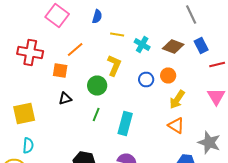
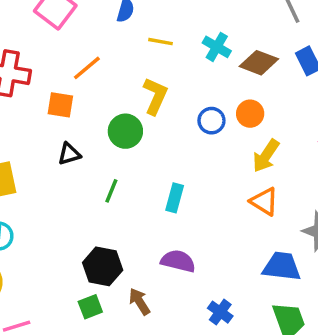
cyan cross: (142, 44) -> (217, 47), moved
green line: (96, 114) -> (111, 191), moved
cyan rectangle: (125, 124) -> (175, 198), size x0.7

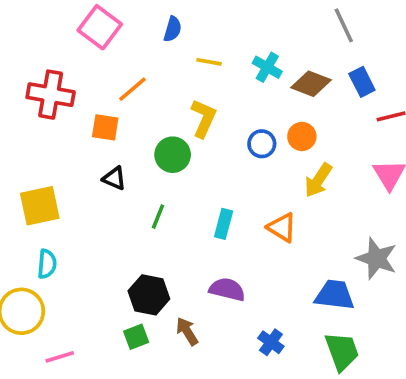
black triangle: (69, 154) -> (114, 178), turned 40
orange triangle: (264, 201) -> (282, 228), moved

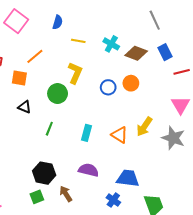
yellow arrow: (318, 180) -> (144, 127), moved
gray star: (377, 258) -> (173, 138), moved
blue trapezoid: (335, 295) -> (128, 178), moved

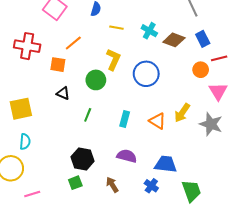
orange circle: (131, 83) -> (201, 70), moved
blue circle: (108, 87) -> (146, 74), size x1.6
brown arrow: (66, 194) -> (112, 185), moved

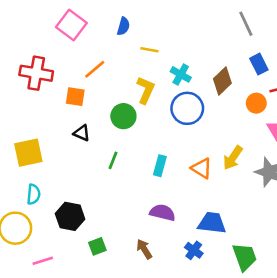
cyan cross: (149, 31) -> (181, 74), moved
brown diamond: (174, 40) -> (222, 81), moved, turned -65
black hexagon: (83, 159) -> (70, 216), moved

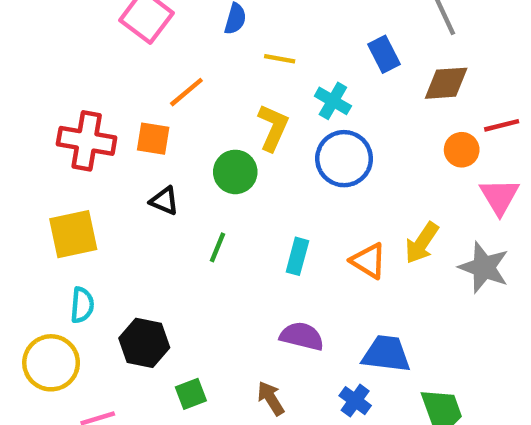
blue rectangle: (259, 64) -> (384, 54), moved
red cross: (36, 73) -> (87, 141), moved
brown diamond: (222, 81) -> (446, 83), moved, turned 40

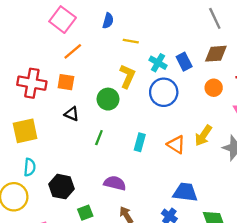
blue rectangle: (384, 54) -> (184, 62), moved
orange line: (186, 92) -> (73, 51), moved
orange circle: (462, 150) -> (214, 88), moved
purple semicircle: (302, 336) -> (115, 183), moved

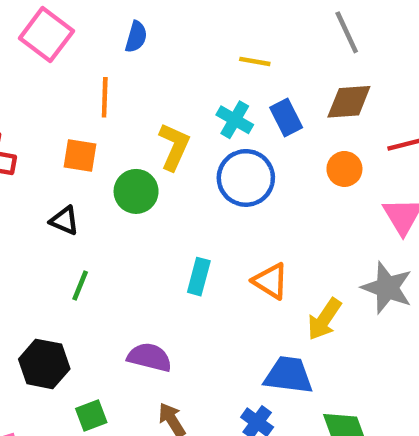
yellow line: (131, 41) -> (255, 61), moved
orange line: (73, 51) -> (105, 97), moved, turned -48
orange square: (66, 82) -> (80, 156), moved
yellow arrow: (203, 135) -> (324, 319), moved
green line: (99, 138) -> (80, 286), moved

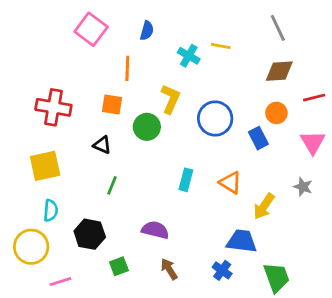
blue rectangle: (286, 117) -> (258, 138), moved
cyan cross: (235, 120) -> (189, 56), moved
gray star: (387, 288) -> (303, 187), size x0.6

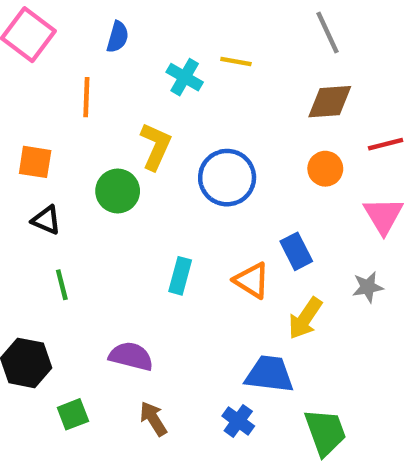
orange square: (112, 105) -> (35, 162), moved
blue rectangle: (258, 138) -> (296, 251), moved
green line: (112, 185) -> (62, 285), turned -36
gray star: (303, 187) -> (368, 287), turned -30

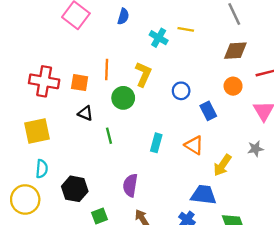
orange line: (86, 97) -> (107, 70), moved
blue circle: (227, 178) -> (181, 91), size x0.6
blue rectangle: (296, 251) -> (208, 111), moved
green line: (62, 285) -> (109, 136), moved
purple semicircle: (131, 356) -> (130, 185), turned -95

